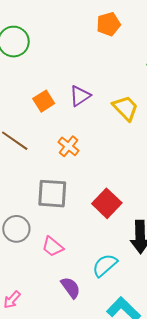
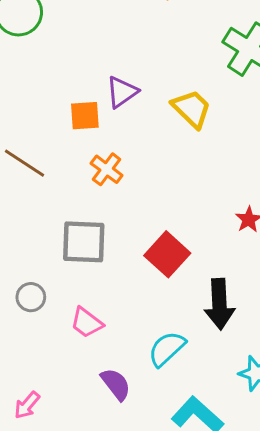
orange square: (44, 101) -> (85, 116), moved, turned 30
gray circle: (16, 229) -> (31, 297), size x0.7

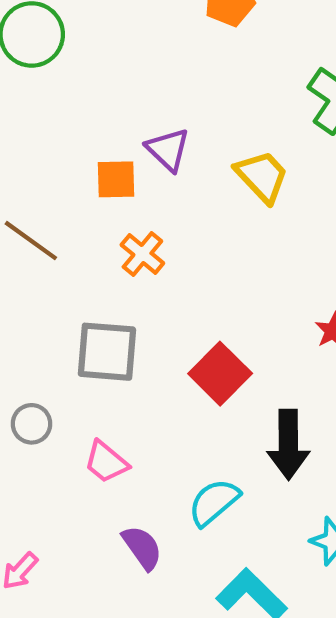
purple triangle: (122, 92) -> (168, 149), turned -44

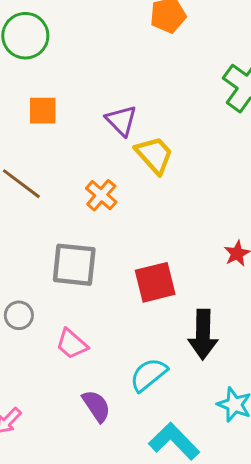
yellow trapezoid: (262, 176) -> (154, 155), moved
orange square: (116, 179) -> (43, 111), moved
red square: (220, 374) -> (155, 282), turned 30

